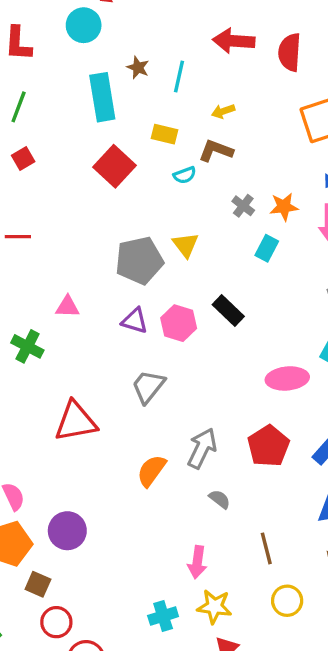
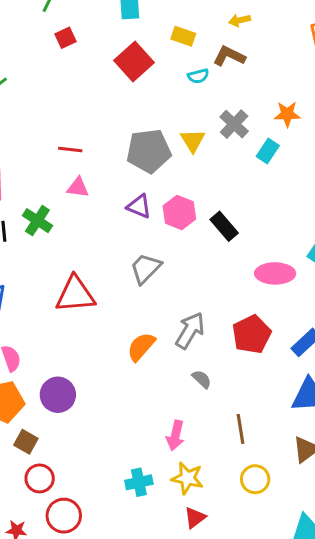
red square: (23, 158) -> (66, 38), moved
gray cross: (243, 206) -> (234, 124), moved, size x1.4
red line: (18, 237) -> (70, 149), moved
black rectangle: (228, 311) -> (224, 226), moved

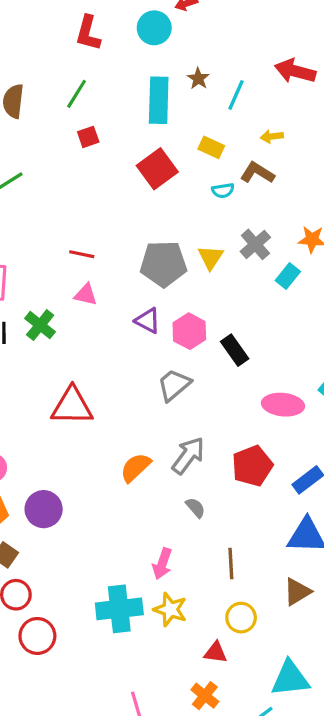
gray trapezoid: (146, 268) -> (174, 385), moved
cyan cross: (139, 482) -> (119, 609), size x1.6
red triangle: (195, 518) -> (216, 652), moved, turned 40

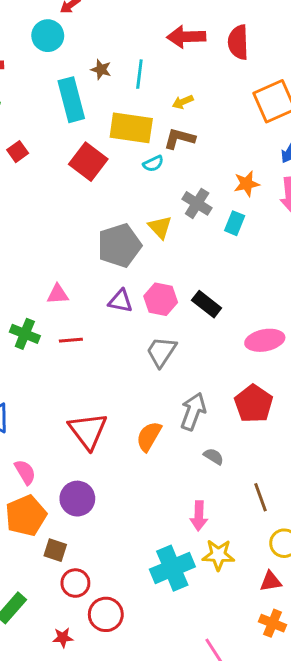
yellow rectangle: (211, 147) -> (131, 128), size x1.8
red line: (82, 254) -> (71, 340), moved
red triangle: (72, 406) -> (88, 431), moved, turned -51

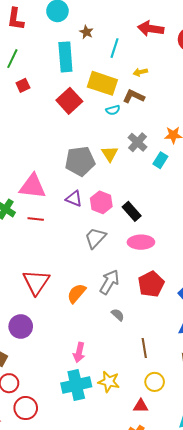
brown star: (101, 69) -> (86, 32), moved
pink triangle: (58, 294) -> (33, 186), size x1.8
pink ellipse: (265, 340) -> (141, 242), moved
pink arrow: (199, 516) -> (79, 352), moved

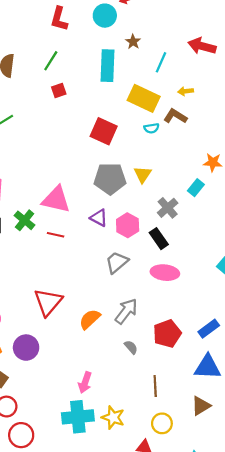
red square: (69, 101) -> (104, 131), moved, turned -30
gray cross: (137, 142) -> (168, 208), moved
red pentagon: (151, 284) -> (167, 334), moved

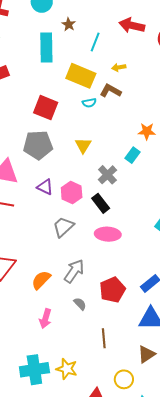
gray pentagon: (110, 179) -> (38, 145), moved
pink arrow: (85, 383) -> (45, 319), moved
yellow circle: (162, 423) -> (124, 379), moved

